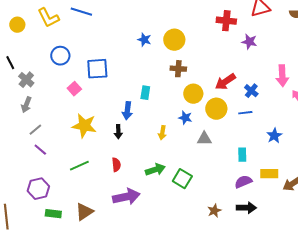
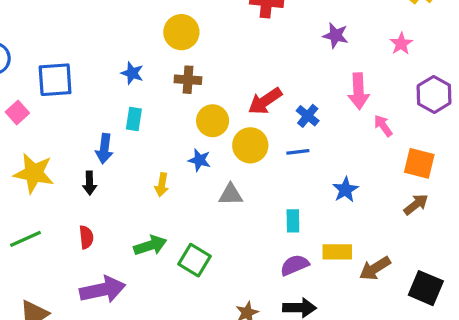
blue star: (144, 40) -> (132, 73), moved
purple star: (249, 42) -> (336, 35), moved

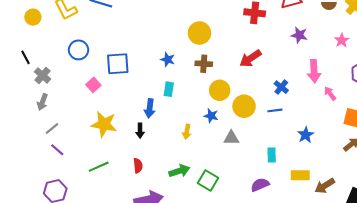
red arrow: (265, 101) -> (250, 58), moved
purple semicircle: (295, 265) -> (260, 185), moved

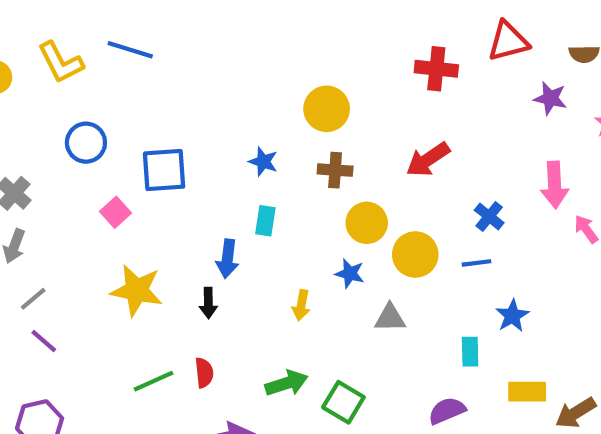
purple star: (299, 35) -> (550, 98), moved
blue star: (306, 135) -> (512, 316), moved
green line: (99, 167) -> (154, 381), moved

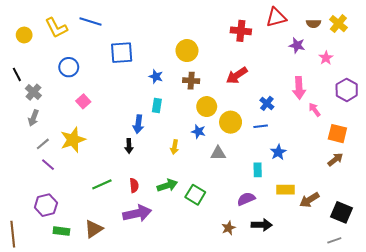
blue square: (164, 170) -> (122, 53), moved
yellow star: (137, 290) -> (73, 140), moved, turned -30
red semicircle: (204, 373) -> (134, 185), moved

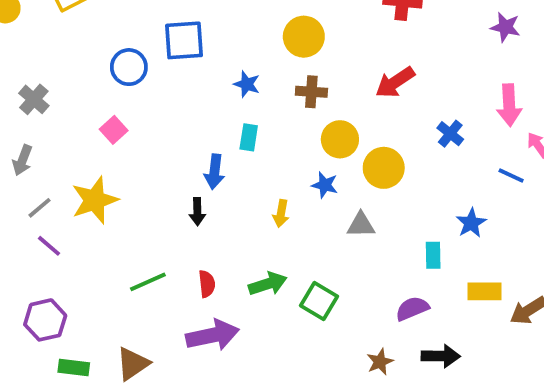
blue circle: (69, 67) -> (129, 67), moved
gray cross: (33, 92) -> (34, 99), moved
blue line: (261, 126) -> (511, 175), moved, turned 32

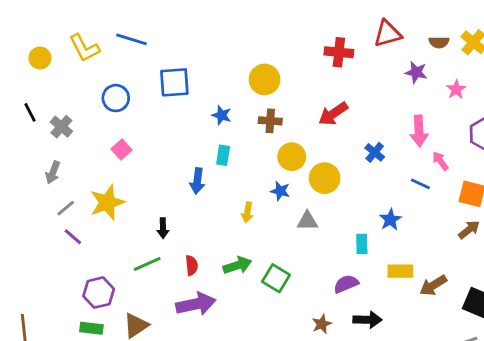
blue circle: (129, 67) -> (116, 98), moved
black arrow: (197, 212) -> (163, 228), moved
purple hexagon: (45, 320) -> (99, 293), moved

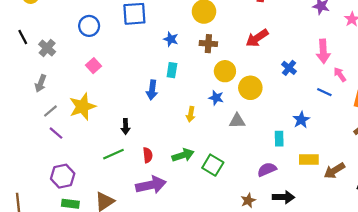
purple hexagon: (99, 293) -> (63, 176), moved

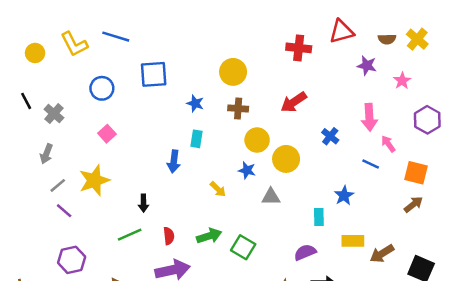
yellow arrow: (191, 114) -> (218, 189), turned -56

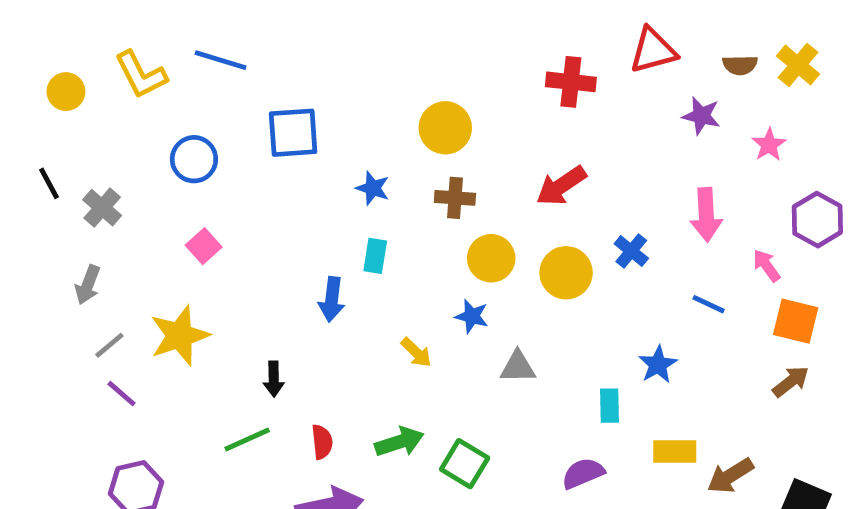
pink arrow: (388, 144) -> (767, 266), moved
yellow circle: (286, 159) -> (566, 273), moved

